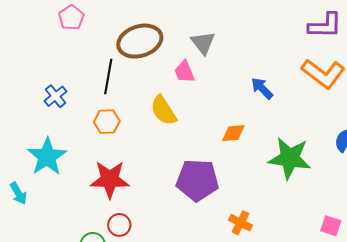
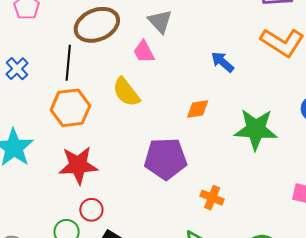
blue cross: (55, 96) -> (17, 69), moved
orange hexagon: (107, 122) -> (71, 108), size x1.5

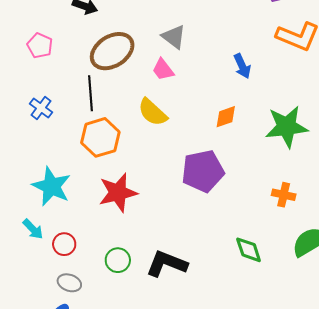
blue arrow: (222, 62) -> (242, 66), turned -145
orange cross: (212, 198) -> (284, 195), moved
red circle: (91, 210) -> (64, 244), moved

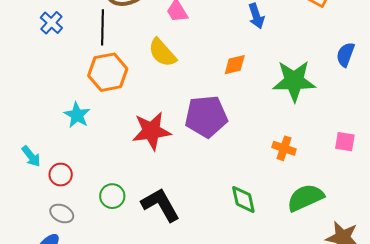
blue cross: (41, 108) -> (51, 23), moved
cyan star: (51, 186) -> (77, 115), moved, size x0.7
red star: (118, 193) -> (151, 131), moved
black L-shape: (167, 264) -> (161, 205), turned 33

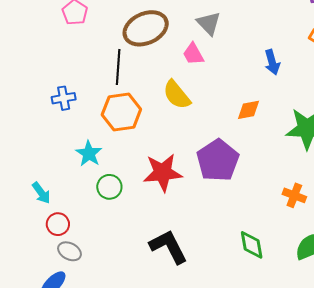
blue cross: (51, 23) -> (64, 98), moved, turned 35
purple pentagon: (206, 116) -> (218, 160), turned -30
red circle: (61, 175) -> (58, 224), moved
green circle: (112, 196) -> (109, 187), moved

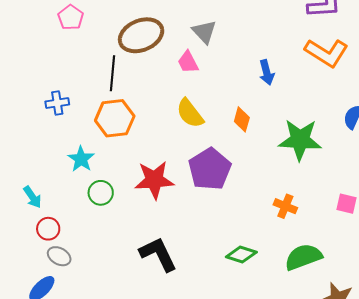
yellow semicircle: (177, 95) -> (190, 113), moved
orange diamond: (248, 110) -> (242, 119), turned -65
green diamond: (252, 245) -> (241, 254), turned -64

